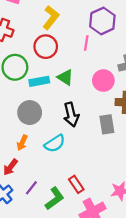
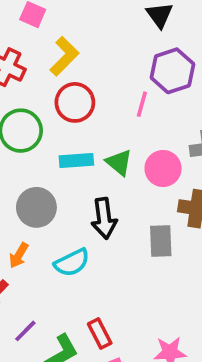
yellow L-shape: (51, 18) -> (64, 56), moved
green triangle: (65, 77) -> (119, 163), moved
cyan rectangle: (39, 81) -> (76, 161), moved

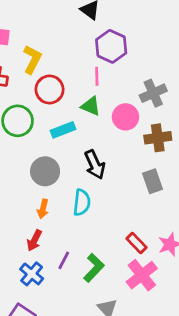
green triangle: (119, 163) -> (91, 106), moved
gray rectangle: (161, 241) -> (153, 181), moved
cyan semicircle: (72, 263) -> (82, 202), turned -40
red rectangle: (100, 334) -> (137, 243), moved

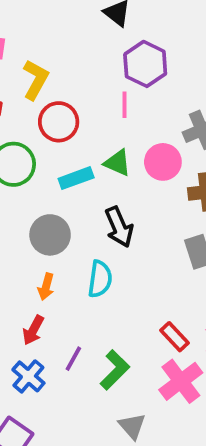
green triangle: (91, 106) -> (117, 163), moved

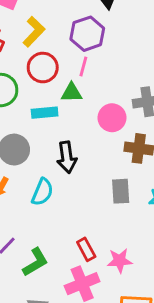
purple hexagon: (145, 64) -> (87, 34), moved
pink line: (124, 105) -> (83, 67), moved
green triangle: (117, 163) -> (72, 93), moved, turned -40

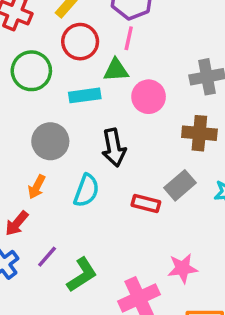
pink circle: (112, 118) -> (149, 97), moved
gray rectangle: (121, 191) -> (180, 185), turned 55
red rectangle: (86, 249) -> (146, 203), moved, turned -45

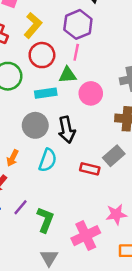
gray circle: (50, 141) -> (35, 125), moved
green L-shape: (82, 275) -> (45, 220), turned -35

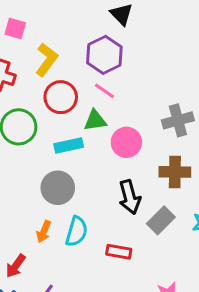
pink line: (76, 52) -> (104, 91), turned -63
black arrow: (67, 130) -> (130, 197), moved
orange arrow: (13, 158) -> (44, 232), moved
red rectangle: (90, 169) -> (119, 252), moved

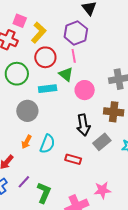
pink square: (15, 28) -> (20, 21), moved
pink line: (104, 91) -> (74, 56), turned 40
green triangle: (95, 120) -> (66, 74), turned 42
gray circle: (58, 188) -> (27, 111), moved

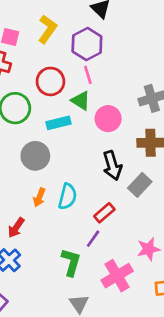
yellow L-shape: (39, 33) -> (47, 29), moved
red rectangle: (73, 159) -> (104, 213), turned -49
purple line: (24, 182) -> (93, 239), moved

